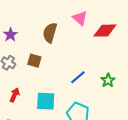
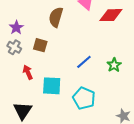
purple star: (10, 35) -> (16, 28), moved
red arrow: (15, 95) -> (28, 72), moved, turned -48

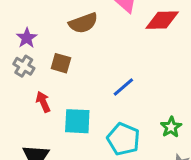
brown semicircle: (56, 17) -> (83, 23), turned -126
green star: (114, 65) -> (171, 127), moved

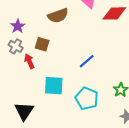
red arrow: (43, 102) -> (29, 61), moved

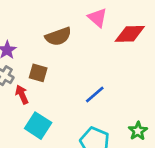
cyan square: (54, 86) -> (38, 126), moved, turned 30

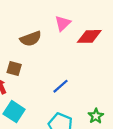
pink triangle: (97, 18) -> (63, 23), turned 35

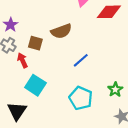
brown semicircle: (31, 39) -> (61, 31), moved

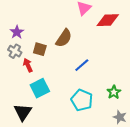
brown semicircle: (61, 31) -> (64, 38), turned -36
cyan square: (35, 85) -> (40, 88), turned 30

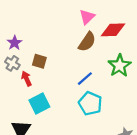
brown semicircle: (64, 38) -> (87, 42), moved
green star: (114, 92) -> (119, 66), moved, size x1.5
cyan pentagon: (82, 100) -> (90, 103), moved

